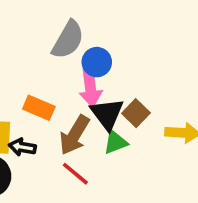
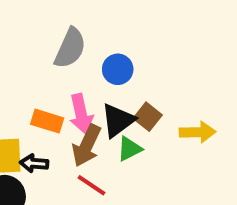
blue circle: (97, 62) -> (118, 69), moved
pink arrow: (90, 88) -> (81, 114), moved
black triangle: (107, 114) -> (118, 120), turned 36

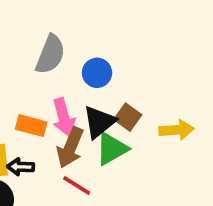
green triangle: (130, 149) -> (112, 149), size x1.4

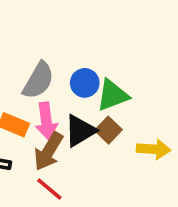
gray semicircle: (50, 54) -> (38, 80), moved
green triangle: (112, 149) -> (113, 95), moved

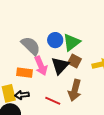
gray semicircle: (38, 80) -> (31, 46), turned -60
brown arrow: (48, 151) -> (75, 90), moved

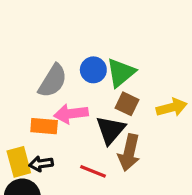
gray semicircle: (31, 46) -> (53, 81), turned 80
pink arrow: (41, 66) -> (71, 114), turned 108
black triangle: (60, 66) -> (111, 130), moved

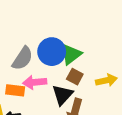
blue circle: (93, 70) -> (52, 52), size x1.5

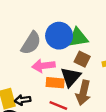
green triangle: (71, 54) -> (78, 38), turned 30
orange rectangle: (15, 90) -> (55, 83), moved

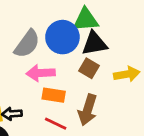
green triangle: (78, 38) -> (86, 20), moved
black triangle: (71, 77) -> (94, 43), moved, turned 35

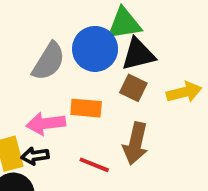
pink arrow: (41, 73) -> (46, 123), moved
orange rectangle: (54, 95) -> (86, 108), moved

